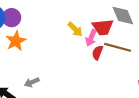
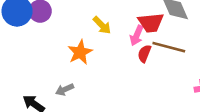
yellow arrow: (75, 29) -> (102, 25), moved
orange star: (16, 41) -> (80, 52), moved

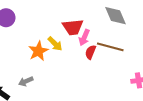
red trapezoid: (151, 23) -> (73, 27), moved
yellow arrow: (102, 25) -> (55, 44), moved

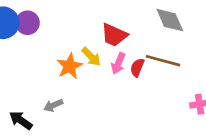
red trapezoid: (73, 27) -> (114, 35), turned 30
pink arrow: (84, 38) -> (118, 63), moved

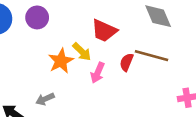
purple circle: (28, 23) -> (37, 17), moved
pink arrow: (118, 63) -> (98, 73), moved

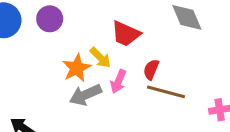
brown line: (152, 56) -> (166, 92), moved
gray arrow: (45, 99) -> (85, 95), moved, size x1.5

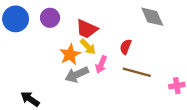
red trapezoid: (126, 34) -> (87, 29), moved
red semicircle: (151, 69) -> (126, 47), moved

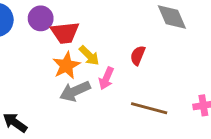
red trapezoid: (87, 29) -> (65, 33), moved, turned -30
brown line: (137, 72) -> (149, 108), moved

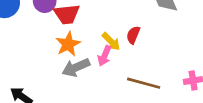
yellow arrow: (89, 55) -> (111, 41), moved

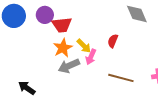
yellow arrow: (111, 41) -> (84, 46), moved

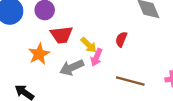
red trapezoid: (62, 25) -> (62, 35), moved
orange star: (63, 48) -> (39, 54), moved

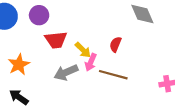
orange star: (39, 54) -> (19, 65), moved
brown line: (130, 81) -> (113, 75), moved

